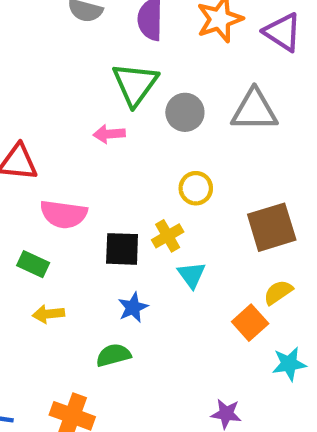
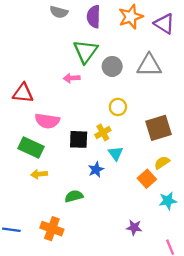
green rectangle: (33, 264) -> (31, 148), size x1.5
blue star: (133, 307) -> (96, 170), moved

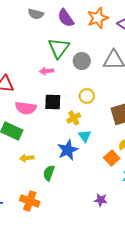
purple semicircle: (94, 17) -> (66, 18), turned -36
black square: (79, 139) -> (53, 102), moved
blue star: (96, 170) -> (68, 150), size x1.5
yellow arrow: (39, 174) -> (27, 158), moved
green semicircle: (74, 196) -> (49, 173), turned -56

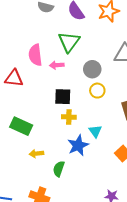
gray circle: (82, 61) -> (92, 69), moved
pink semicircle: (26, 108) -> (35, 55), moved, turned 75
yellow cross: (74, 118) -> (69, 117), moved, turned 32

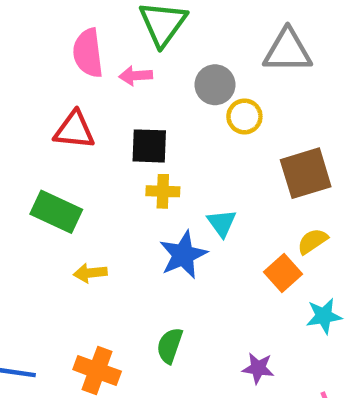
red triangle: (14, 78) -> (74, 130), moved
yellow circle: (97, 91) -> (244, 116), moved
green semicircle: (59, 169) -> (170, 346), moved

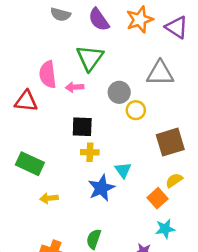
red triangle: (74, 130) -> (26, 101), moved
cyan star: (324, 316) -> (165, 229), moved

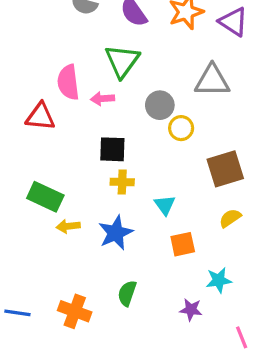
blue star: (101, 188) -> (116, 233), moved
yellow arrow: (49, 198) -> (68, 226), moved
orange square: (157, 198) -> (183, 244), moved, turned 30

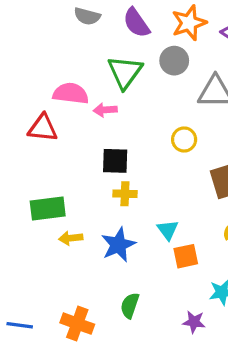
pink semicircle: (68, 82) -> (71, 93), turned 104
gray circle: (160, 105) -> (174, 61), moved
green rectangle: (45, 197) -> (48, 209), turned -32
cyan triangle: (165, 205) -> (168, 230), moved

